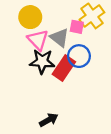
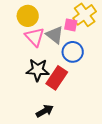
black star: (42, 61) -> (38, 70), moved
red rectangle: (64, 68) -> (57, 78), moved

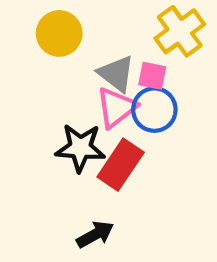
pink square: (71, 25) -> (152, 76), moved
pink triangle: (35, 37) -> (116, 108), moved, turned 35

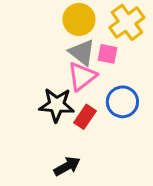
yellow circle: (59, 33) -> (79, 19), moved
blue circle: (154, 110) -> (122, 102), moved
red rectangle: (121, 165) -> (85, 117), size x0.7

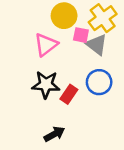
gray triangle: (82, 52) -> (97, 45), moved
pink square: (107, 54) -> (81, 35), moved
pink triangle: (82, 76) -> (46, 45), moved

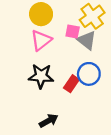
yellow circle: (64, 16) -> (41, 14), moved
red rectangle: (69, 94) -> (71, 84), moved

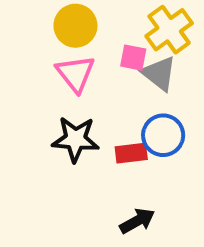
pink triangle: (41, 40) -> (75, 73), turned -30
red rectangle: (71, 84) -> (131, 153), turned 49
black arrow: (49, 121) -> (137, 221), moved

